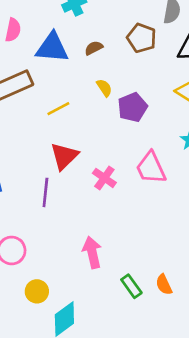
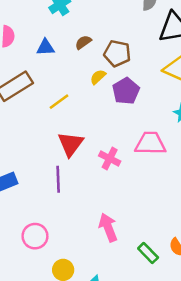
brown pentagon: (142, 38) -> (117, 53), moved
blue triangle: (52, 48) -> (45, 47), size x0.6
yellow semicircle: (104, 88) -> (98, 77), turned -91
pink trapezoid: (151, 168) -> (150, 143), turned 124

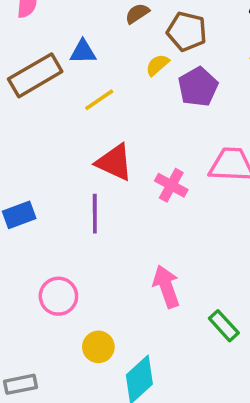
blue triangle: (45, 47) -> (83, 52), moved
red triangle: (71, 144) -> (114, 162), turned -44

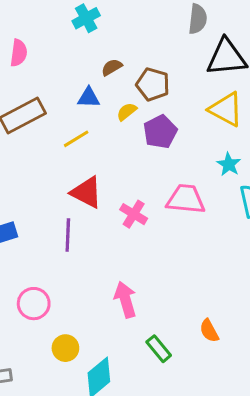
blue triangle: (83, 52) -> (89, 98), moved
green rectangle: (224, 326) -> (159, 349), moved

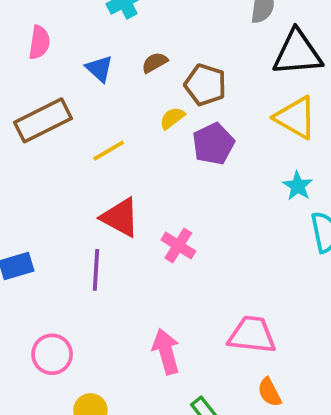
blue triangle: (89, 98) -> (99, 69), moved, turned 40
pink trapezoid: (186, 199) -> (252, 335), moved

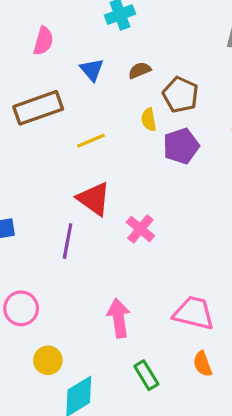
yellow semicircle: (172, 118) -> (149, 120), turned -70

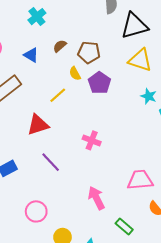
yellow line: (91, 141) -> (58, 95), moved
red triangle: (94, 199) -> (38, 125), moved, turned -35
purple line: (68, 241) -> (51, 162), turned -35

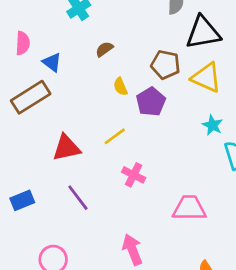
brown pentagon: (89, 52) -> (165, 65), moved
blue triangle: (31, 55) -> (52, 62), moved
yellow line: (58, 95) -> (115, 136), moved
pink trapezoid: (140, 180) -> (189, 208), moved

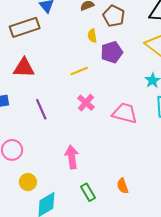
brown pentagon: (165, 65) -> (114, 16), moved
red triangle: (66, 148) -> (24, 68), moved
pink trapezoid: (189, 208) -> (125, 113), moved

